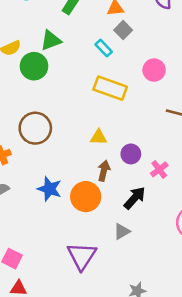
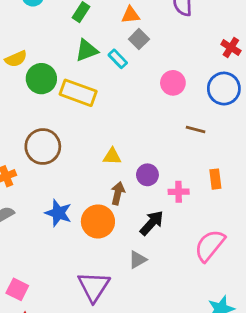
green triangle: (51, 40) -> (87, 50), moved
yellow rectangle: (110, 88) -> (78, 93), moved
pink cross: (159, 169) -> (179, 192), turned 36

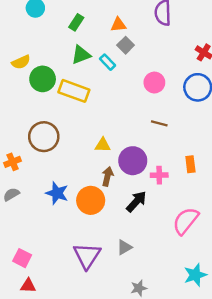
brown line: (196, 130) -> (159, 123), moved
purple circle: (147, 175) -> (133, 161), size x1.5
gray triangle: (138, 260) -> (124, 247), moved

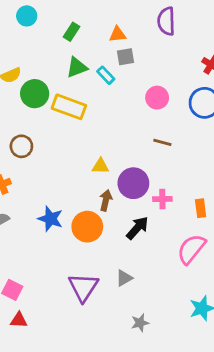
gray square: (126, 45) -> (125, 57), turned 35
brown circle: (44, 137) -> (21, 146), moved, size x0.7
orange rectangle: (190, 164) -> (201, 208), moved

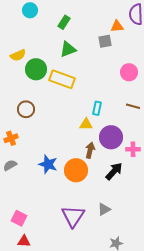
orange triangle: (118, 34) -> (117, 26), moved
cyan rectangle: (106, 75) -> (97, 108), moved, turned 56

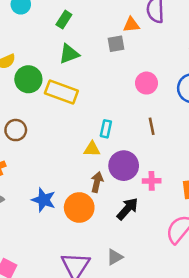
brown line: (133, 106) -> (152, 126), turned 64

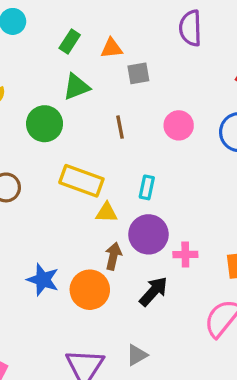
orange triangle: (131, 25) -> (112, 48), moved
green circle: (28, 79) -> (45, 124), moved
yellow rectangle: (61, 92) -> (81, 181), moved
brown line: (152, 126) -> (120, 127), moved
cyan rectangle: (106, 129) -> (147, 187), moved

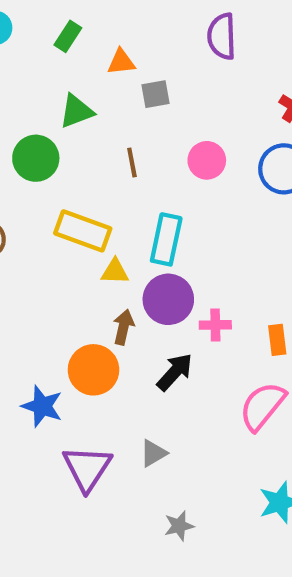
green rectangle: (70, 42) -> (68, 36), moved
cyan rectangle: (147, 187) -> (166, 239), size x1.6
blue star: (43, 280) -> (42, 406), moved

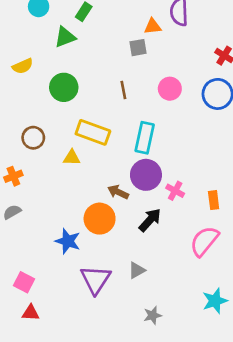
orange triangle: (121, 62) -> (153, 26), moved
green triangle: (76, 111) -> (65, 37), moved
yellow triangle: (115, 272) -> (72, 158), moved
pink cross: (215, 325) -> (175, 191), turned 30
brown arrow: (123, 327) -> (118, 192), turned -78

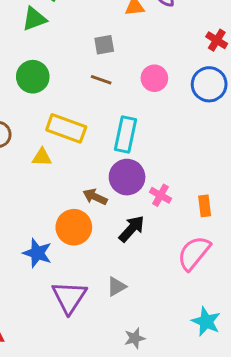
gray square: (138, 48) -> (104, 45), moved
brown line: (123, 90) -> (101, 80), turned -60
cyan star: (215, 301) -> (206, 321), turned -30

